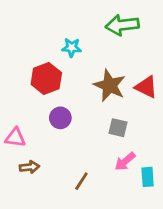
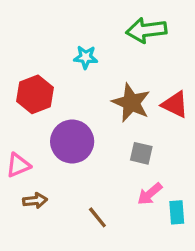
red hexagon: (46, 78) -> (35, 94), moved
purple circle: (60, 118) -> (72, 142), size x1.6
pink triangle: (15, 138) -> (18, 165), turned -30
brown line: (81, 181) -> (97, 217), turned -72

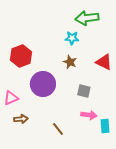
cyan star: (86, 57) -> (72, 38), moved
brown star: (131, 103) -> (70, 62), moved, size x0.6
pink arrow: (150, 194) -> (89, 115), turned -133

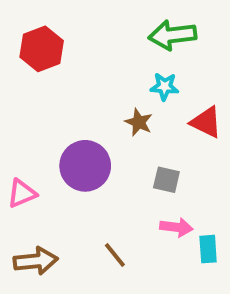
cyan star: (72, 38) -> (164, 87), moved
red hexagon: (21, 56) -> (42, 49), moved
brown arrow: (21, 119) -> (36, 261), moved, size x1.5

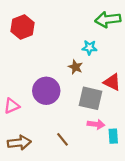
green arrow: (172, 35) -> (108, 19), moved
red triangle: (206, 122) -> (112, 82), moved
gray square: (166, 180) -> (91, 98), size x1.6

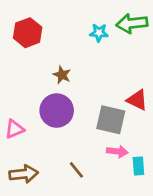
cyan star: (89, 48) -> (99, 33), moved
brown star: (75, 67) -> (62, 75), moved

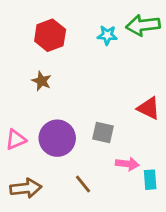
red hexagon: (28, 33) -> (50, 35), moved
brown star: (62, 75) -> (41, 81), moved
purple circle: (57, 111) -> (57, 138), moved
gray square: (111, 120) -> (103, 132), moved, size x0.7

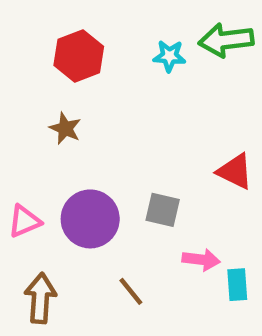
brown arrow: (26, 188) -> (40, 298), turned -80

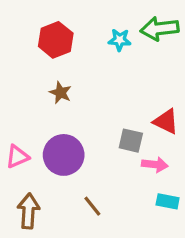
brown star: (65, 128) -> (60, 93), moved
gray square: (163, 210) -> (131, 141), moved
pink arrow: (201, 260) -> (155, 165), moved
cyan rectangle: (237, 285) -> (168, 201), turned -75

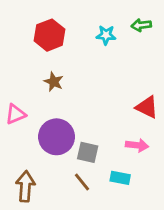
green arrow: (160, 29) -> (141, 25), size x0.6
gray square: (131, 141) -> (88, 152), moved
pink triangle: (17, 157) -> (16, 114), moved
cyan rectangle: (168, 201) -> (120, 178), moved

